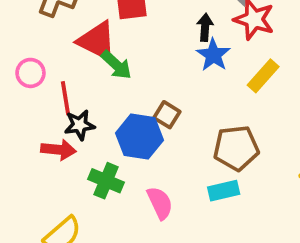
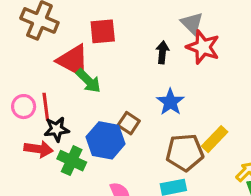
blue star: (213, 55) -> (170, 102), moved
pink circle: (31, 73) -> (24, 107), moved
yellow rectangle: (263, 76) -> (215, 139), moved
green cross: (106, 181) -> (72, 161), moved

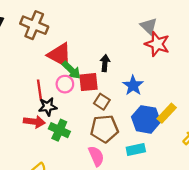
red square: (103, 31) -> (88, 82), moved
black arrow: (162, 52) -> (105, 63), moved
pink circle: (24, 107) -> (65, 84), moved
blue hexagon: (106, 140) -> (146, 119), moved
brown pentagon: (185, 152) -> (104, 129), moved

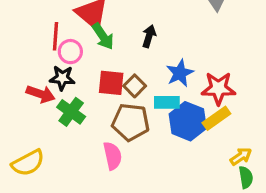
red star: (157, 44) -> (218, 88), moved, turned -30
red square: (88, 82) -> (111, 83), moved
pink circle: (65, 84) -> (70, 52), moved
red line: (39, 90) -> (55, 36), moved
cyan rectangle: (136, 149) -> (167, 102), moved

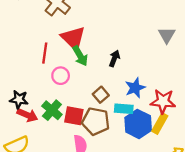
pink circle: (70, 52) -> (61, 76), moved
black star: (62, 78) -> (19, 99), moved
red square: (111, 83) -> (74, 116), moved
red arrow: (41, 94) -> (27, 115), moved
yellow rectangle: (216, 118) -> (160, 124), turned -30

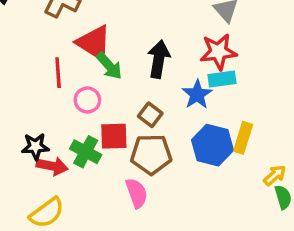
black arrow: (114, 58) -> (159, 59), size x1.5
red star: (163, 101) -> (218, 52), moved
cyan rectangle: (124, 109) -> (222, 79), moved
red square: (74, 116) -> (114, 136), moved

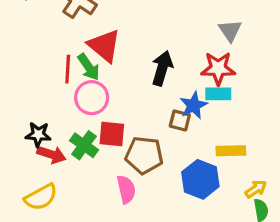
green arrow: (109, 66) -> (89, 67), moved
pink circle: (87, 100) -> (92, 98), size x1.4
brown square: (150, 115) -> (180, 120), moved, turned -30
yellow rectangle: (243, 138) -> (231, 151), turned 64
blue hexagon: (213, 145) -> (200, 179), moved

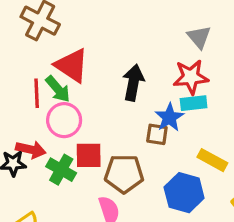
yellow rectangle: (231, 151) -> (212, 160), turned 36
red arrow: (51, 154) -> (31, 150), moved

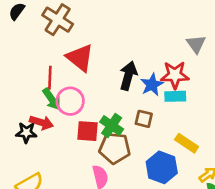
gray triangle: (199, 37) -> (196, 44), moved
green arrow: (58, 89) -> (52, 99), moved
blue star: (169, 117) -> (152, 85), moved
green cross: (61, 170) -> (112, 125), moved

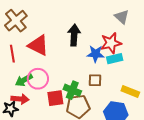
brown cross: (58, 20) -> (16, 21), turned 30
black arrow: (128, 76) -> (74, 35), moved
red line: (50, 78) -> (12, 54), moved
blue star: (152, 85) -> (96, 54), turned -30
green arrow: (52, 99) -> (24, 80), turned 108

